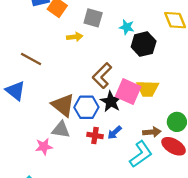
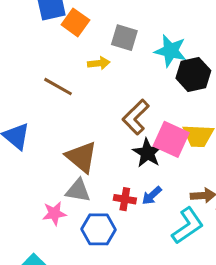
cyan star: (127, 27) -> (171, 51), size x1.5
brown line: (31, 59) -> (58, 87), moved
blue hexagon: (86, 107) -> (99, 229), moved

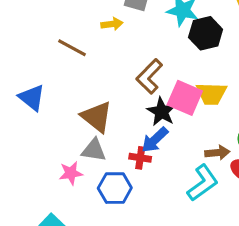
blue arrow: (152, 195) -> (155, 140), moved, size x1.4

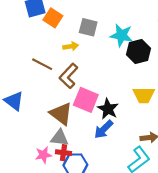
brown L-shape: (149, 76) -> (69, 76), moved
pink square: (185, 98) -> (86, 100), moved
red cross: (140, 158) -> (64, 153), moved

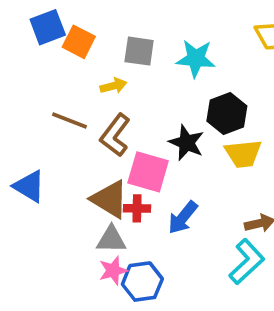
black hexagon: (139, 52) -> (227, 113), moved
black star: (108, 109) -> (186, 143), moved
red cross: (64, 153) -> (137, 208), moved
pink star: (43, 155) -> (113, 271), moved

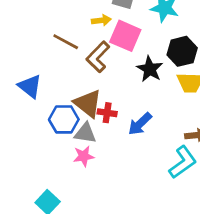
pink square: (148, 172) -> (125, 36), moved
blue hexagon: (142, 282) -> (64, 119), moved

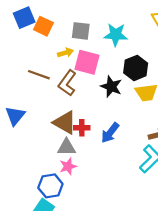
blue triangle: (30, 86) -> (15, 116), turned 40
blue hexagon: (64, 119) -> (50, 186), moved

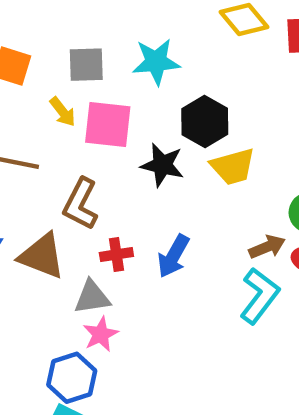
yellow arrow: (65, 53) -> (63, 112), turned 77
brown L-shape: (67, 83) -> (81, 204), moved
brown triangle: (65, 122) -> (42, 256), moved

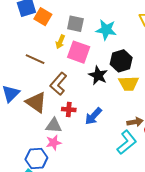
yellow arrow: (63, 112) -> (60, 42), turned 48

